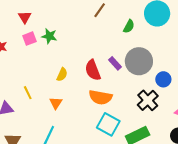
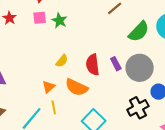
green semicircle: (129, 26) -> (139, 32), size x1.6
yellow line: (28, 93) -> (54, 107), moved
orange semicircle: (101, 97) -> (77, 87), moved

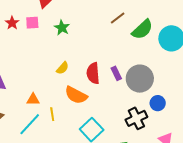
pink square: (40, 18) -> (32, 23), moved
green semicircle: (139, 32) -> (142, 29), moved
orange triangle: (48, 87) -> (33, 99), moved, turned 40

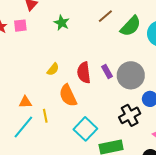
green star: (62, 28) -> (62, 23), moved
orange semicircle: (76, 95) -> (68, 95), turned 40

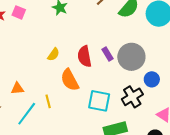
pink square: (20, 26) -> (19, 12), turned 32
orange triangle: (25, 102) -> (17, 88), moved
cyan square: (85, 129) -> (99, 101), moved, turned -30

